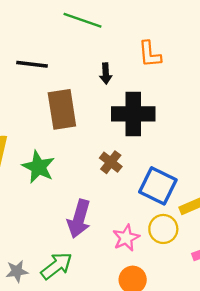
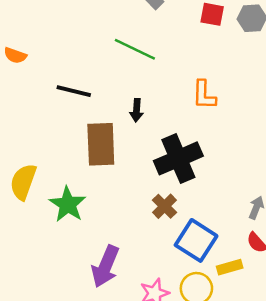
black arrow: (106, 74) -> (137, 110), moved
black cross: (133, 114) -> (178, 158), turned -30
brown cross: (111, 162) -> (165, 206), moved

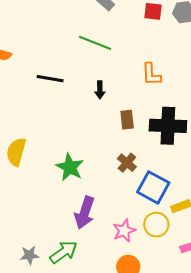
brown rectangle: (101, 144) -> (127, 120), moved, size x0.6
black cross: (178, 158) -> (168, 126), moved, turned 30
green star: (68, 204) -> (70, 167), moved

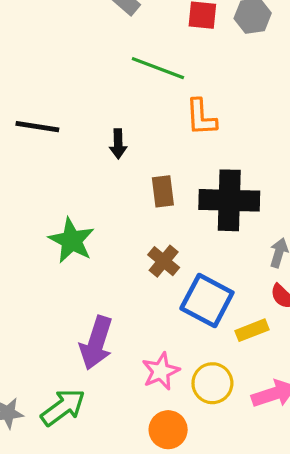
green line: (95, 43) -> (158, 68), moved
green star: (70, 167) -> (72, 240), moved
yellow circle: (156, 225) -> (212, 383), moved

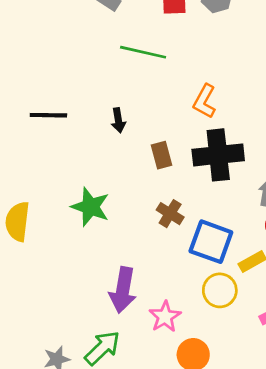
orange L-shape: (201, 117) -> (205, 101), moved, turned 40
pink star: (161, 371) -> (165, 317), moved
yellow circle: (212, 383) -> (220, 290), moved

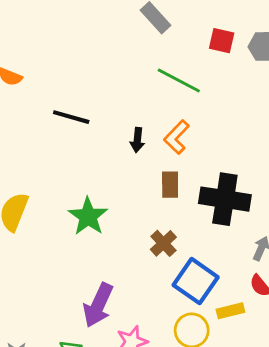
orange L-shape: (205, 101) -> (177, 137), moved

